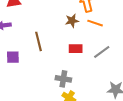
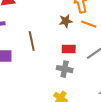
gray cross: (63, 79) -> (65, 69), moved

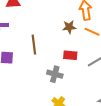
gray cross: (65, 69) -> (55, 74), moved

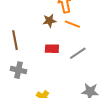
gray cross: (55, 74) -> (18, 70), moved

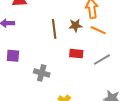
brown line: (15, 40) -> (54, 29), moved

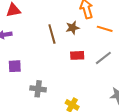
orange line: (98, 30) -> (105, 29), moved
gray cross: (42, 73) -> (38, 89), moved

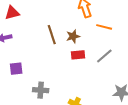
brown star: (73, 28) -> (73, 36), moved

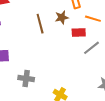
brown star: (73, 36) -> (62, 17), moved
red rectangle: (78, 55) -> (79, 32), moved

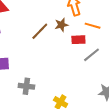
brown line: (40, 24) -> (40, 31), turned 60

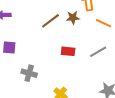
red rectangle: (78, 40) -> (68, 51), moved

